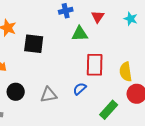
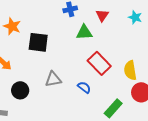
red rectangle: (95, 65) -> (99, 63), turned -45
blue semicircle: (80, 89) -> (84, 87), turned 80
gray triangle: (49, 95) -> (53, 79), moved

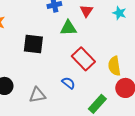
black square: (38, 42) -> (33, 44), moved
gray triangle: (53, 79) -> (37, 95), moved

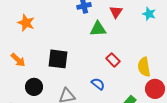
black square: (33, 44) -> (58, 59), moved
red rectangle: (83, 59) -> (113, 60), size x0.6

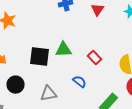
green triangle: (98, 29) -> (64, 50), moved

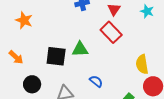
red rectangle: (95, 58) -> (111, 32), moved, size x1.5

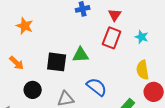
cyan star: (147, 11) -> (142, 37), moved
red rectangle: (111, 32) -> (112, 38), turned 65
blue semicircle: (96, 81) -> (97, 87), size x1.5

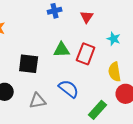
red rectangle: (112, 38) -> (86, 54), moved
green triangle: (81, 55) -> (62, 50), moved

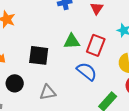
blue semicircle: (69, 89) -> (87, 71), moved

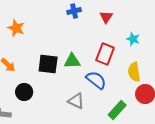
green triangle: (72, 41) -> (72, 61), moved
gray triangle: (48, 92) -> (76, 101), moved, turned 36

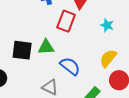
red rectangle: (105, 54) -> (66, 21), moved
yellow semicircle: (134, 72) -> (108, 58), turned 48

